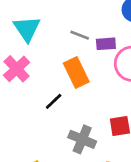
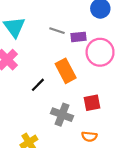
orange rectangle: (76, 73) -> (66, 71), moved

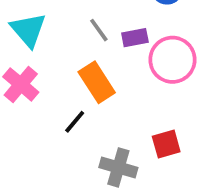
gray line: (57, 31) -> (99, 30), turned 40
orange rectangle: (66, 71) -> (97, 82), moved

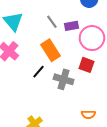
red square: (166, 144) -> (86, 65), moved, turned 35
gray cross: (118, 167) -> (64, 79), moved

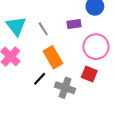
gray line: (52, 22) -> (43, 29), moved
purple rectangle: (72, 26) -> (74, 24), moved

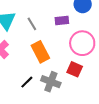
black line: (40, 79) -> (27, 82), moved

